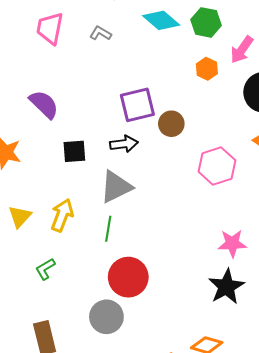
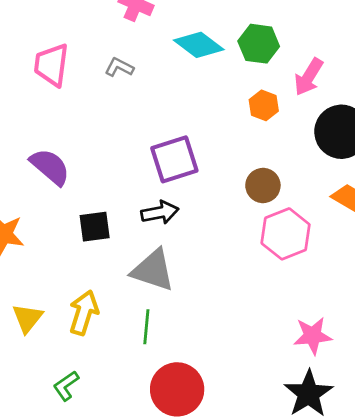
brown circle: (171, 124) -> (263, 185), moved
gray triangle: (116, 187) -> (153, 270), turned 48

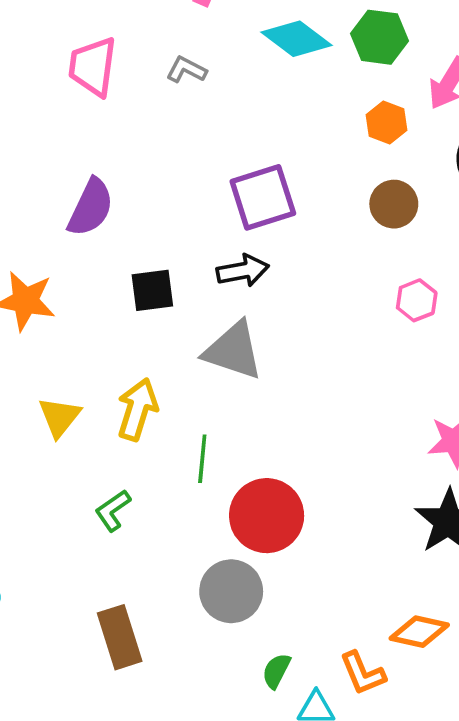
purple semicircle: (50, 167) -> (91, 207), turned 75
brown circle: (263, 185) -> (394, 204), moved
pink hexagon: (286, 234) -> (417, 300), size x0.6
green line: (146, 327) -> (202, 459), moved

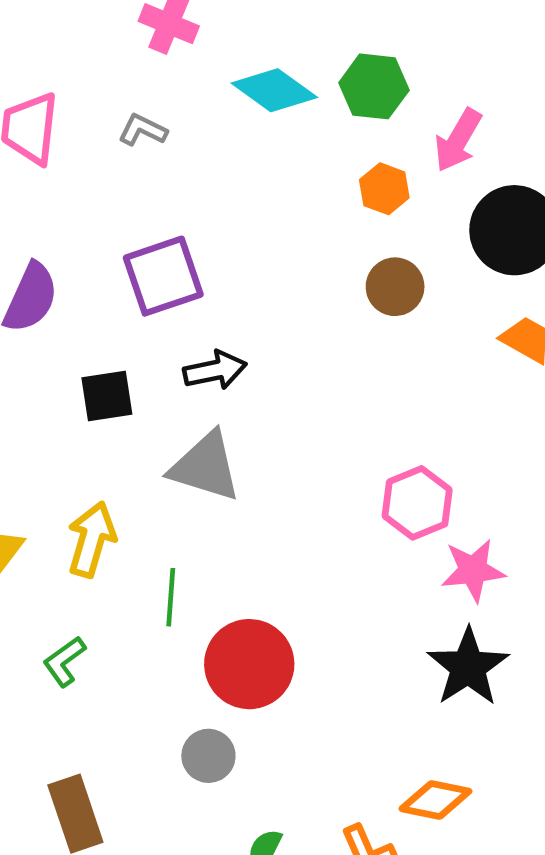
purple square: (263, 197) -> (163, 276), moved
pink hexagon: (417, 300) -> (417, 503), moved, size x1.4
gray circle: (231, 591) -> (208, 756), size x0.7

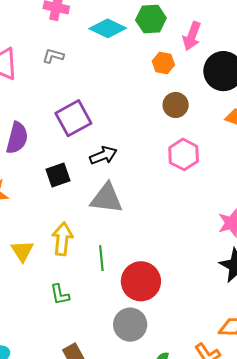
pink hexagon: (417, 503) -> (184, 154), moved
green L-shape: (64, 661) -> (60, 294), turned -55
gray circle: (208, 756) -> (130, 325), size x1.4

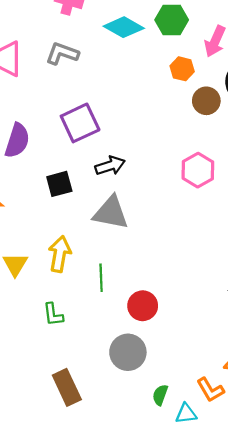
gray L-shape: (53, 56) -> (62, 54), size x1.4
brown circle: (176, 105) -> (206, 101), moved
red circle: (141, 281) -> (143, 306), size x0.7

